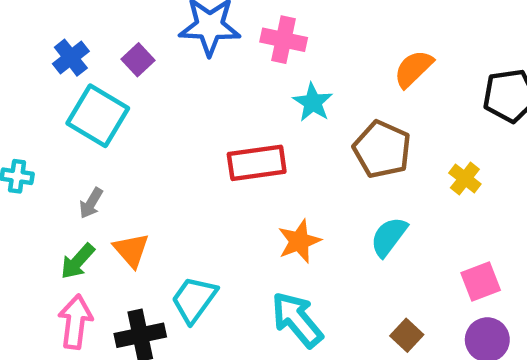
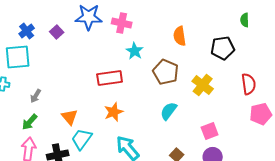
orange semicircle: (413, 69) -> (180, 36), turned -54
cyan square: (98, 116) -> (18, 57), moved, turned -36
yellow cross: (465, 178) -> (203, 85), size x1.5
orange star: (299, 241) -> (114, 112), moved
orange triangle: (131, 250) -> (70, 117), moved

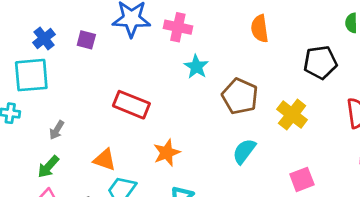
purple square: (57, 32) -> (86, 40), turned -32
orange semicircle: (180, 36) -> (260, 29), moved
red rectangle: (110, 78) -> (131, 105), moved, turned 30
orange triangle: (70, 117) -> (105, 160), turned -30

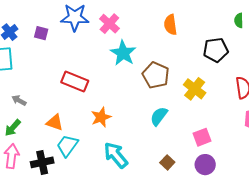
pink cross: (178, 27) -> (109, 24), turned 30
cyan star: (196, 67) -> (123, 53), size x1.4
gray arrow: (57, 130) -> (19, 100), turned 88

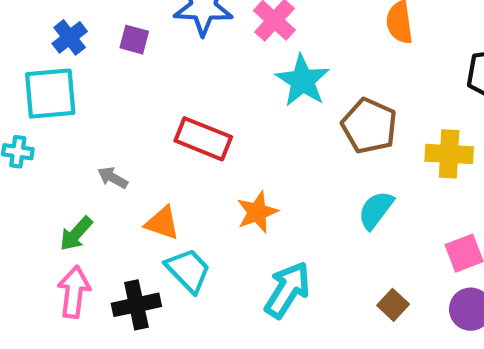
yellow cross: (195, 89) -> (449, 154), turned -35
gray arrow: (19, 100) -> (113, 178), moved
cyan trapezoid: (67, 146) -> (188, 270), turned 100
cyan arrow: (116, 155) -> (287, 290), turned 72

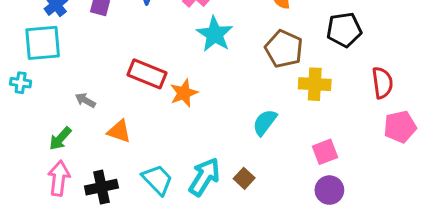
brown pentagon: (369, 126) -> (284, 49), moved
orange star: (257, 212) -> (184, 93), moved
cyan trapezoid: (188, 270) -> (157, 180), moved
brown square: (393, 305) -> (244, 178), moved

